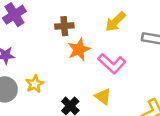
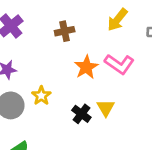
orange star: (79, 49) -> (86, 67), moved
yellow triangle: (103, 96) -> (106, 108), moved, turned 30

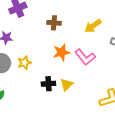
black cross: (81, 114) -> (48, 84), turned 32

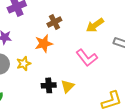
brown cross: (54, 23) -> (54, 22), turned -32
orange star: (61, 52) -> (44, 44), moved

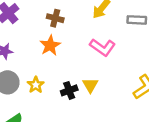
brown cross: (54, 22) -> (55, 18), turned -32
yellow star: (24, 64) -> (36, 85), moved

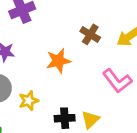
brown cross: (55, 18) -> (90, 34), moved

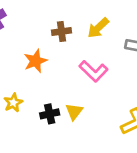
brown cross: (90, 34) -> (62, 31), turned -30

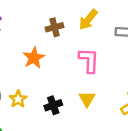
pink L-shape: (94, 71) -> (89, 60), turned -124
yellow triangle: (74, 112) -> (87, 99), moved

